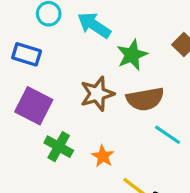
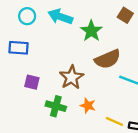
brown star: (97, 94) -> (72, 77), moved
purple square: (34, 106) -> (32, 82), size x0.6

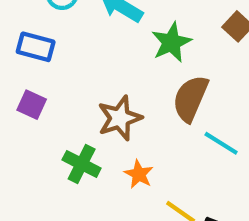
brown semicircle: (108, 59) -> (190, 98), turned 125
purple square: (32, 82) -> (32, 105), moved

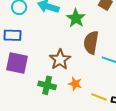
purple square: (32, 105) -> (17, 63), size x1.6

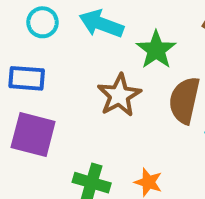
brown star: (60, 60) -> (119, 95), moved

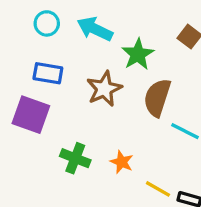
blue rectangle: (27, 78) -> (48, 73), moved

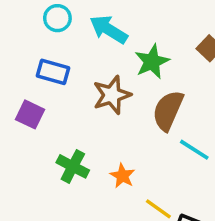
purple square: (31, 115) -> (30, 114), size x0.7

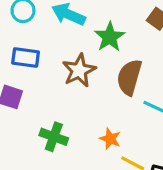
orange star: (122, 176) -> (110, 139), moved

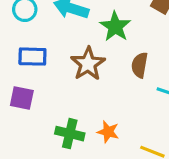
brown semicircle: (129, 77) -> (140, 65), size x0.7
orange star: (110, 139) -> (108, 132), moved

